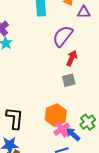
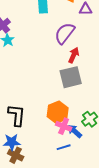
gray square: (69, 80) -> (71, 77), size x1.6
pink cross: (62, 129) -> (64, 126), turned -35

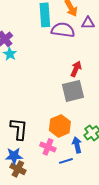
purple semicircle: (65, 33) -> (63, 30), moved, turned 60
pink cross: (64, 126) -> (48, 147), moved
blue arrow: (75, 131) -> (77, 145), turned 35

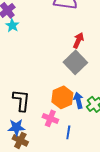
gray square: (73, 91) -> (75, 62), turned -30
blue arrow: (77, 145) -> (78, 100), moved
blue line: (66, 161) -> (68, 132), turned -64

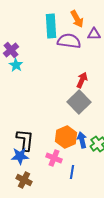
blue star: (16, 127) -> (20, 156), moved

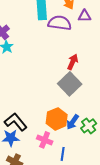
black L-shape: (25, 140) -> (16, 122), turned -45
blue arrow: (82, 140) -> (73, 122), turned -133

